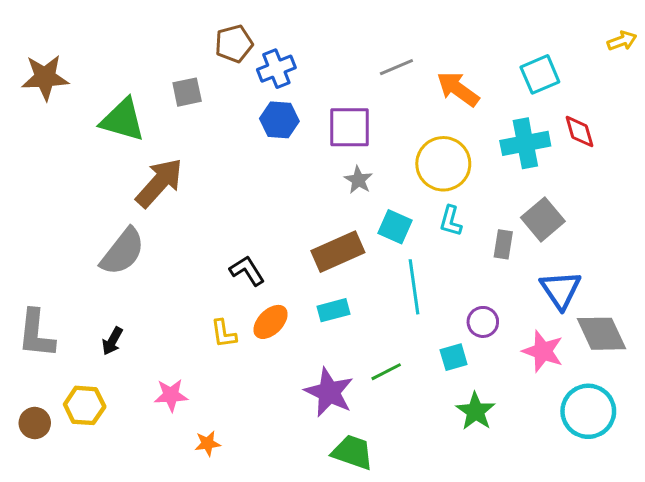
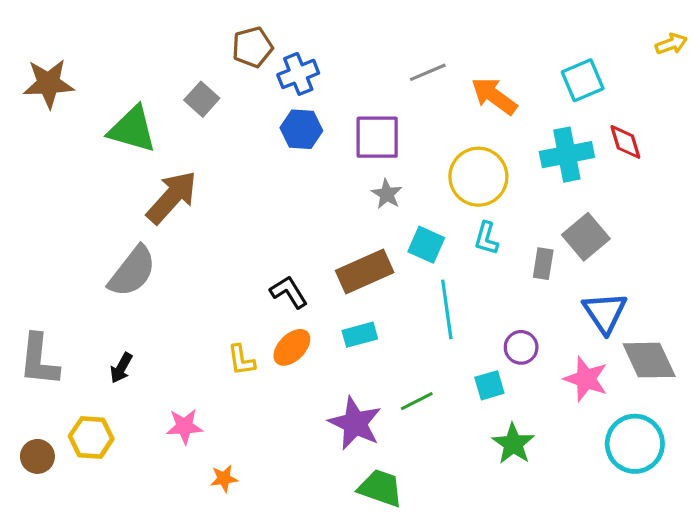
gray square: (187, 92) -> (202, 99), turned -36
black L-shape: (247, 271) -> (289, 292), moved

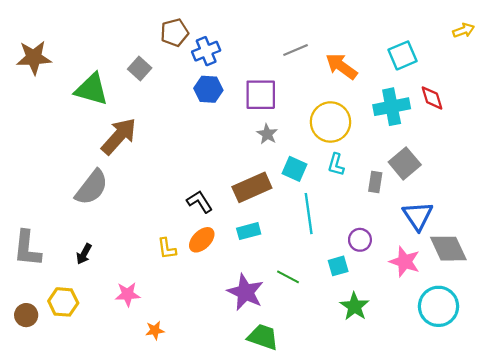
green line: (417, 401) -> (288, 277), turned 55

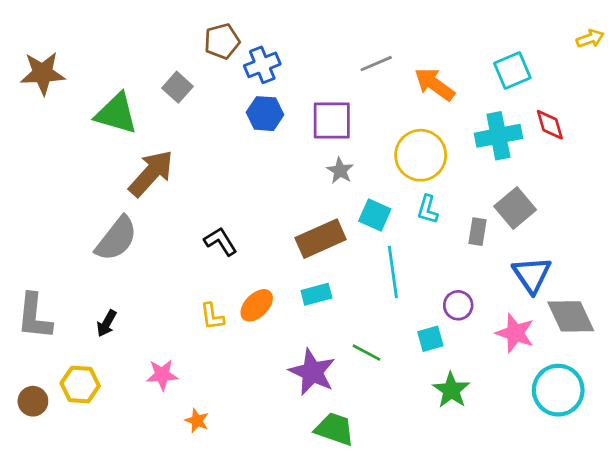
black L-shape: (200, 202) -> (221, 241), moved
orange star: (155, 330) -> (197, 421), turned 30

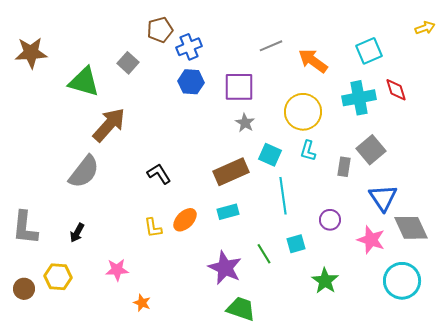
cyan square: (430, 339) -> (296, 244), moved
green line: (366, 353) -> (264, 254), turned 30

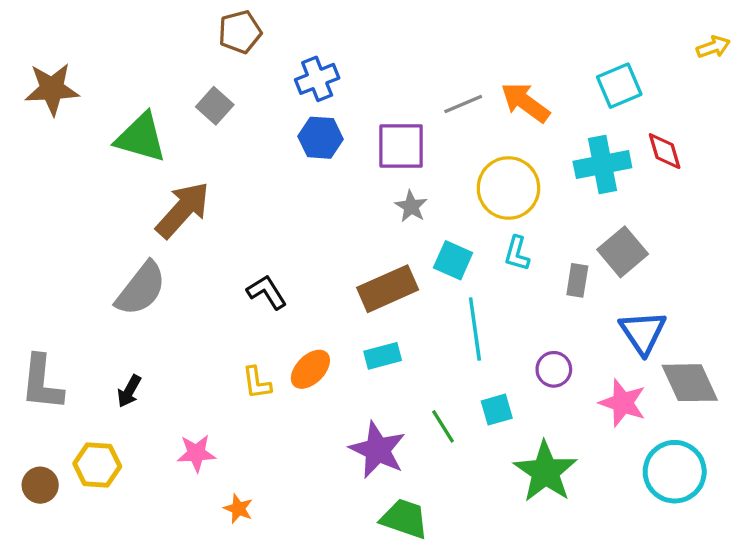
brown pentagon: (160, 30) -> (240, 32), moved
gray line: (271, 46) -> (463, 104), moved
green star: (325, 281) -> (545, 472), size x1.4

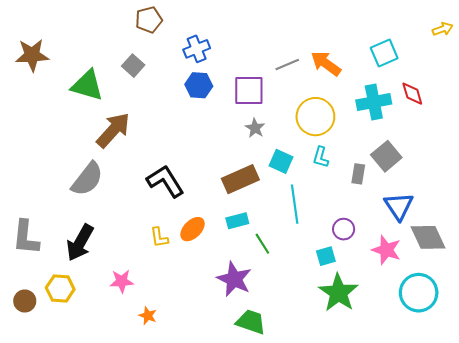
black L-shape: (267, 292) -> (165, 181), size x1.5
black arrow: (129, 391) -> (80, 243), size x1.8
cyan square: (497, 410) -> (326, 256), moved
green line: (443, 426) -> (262, 244), moved

